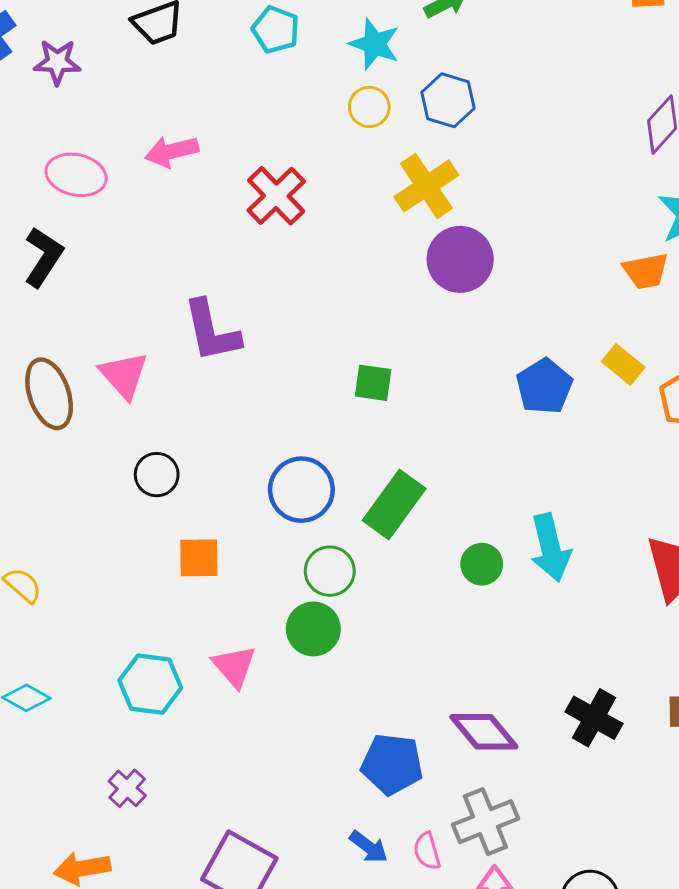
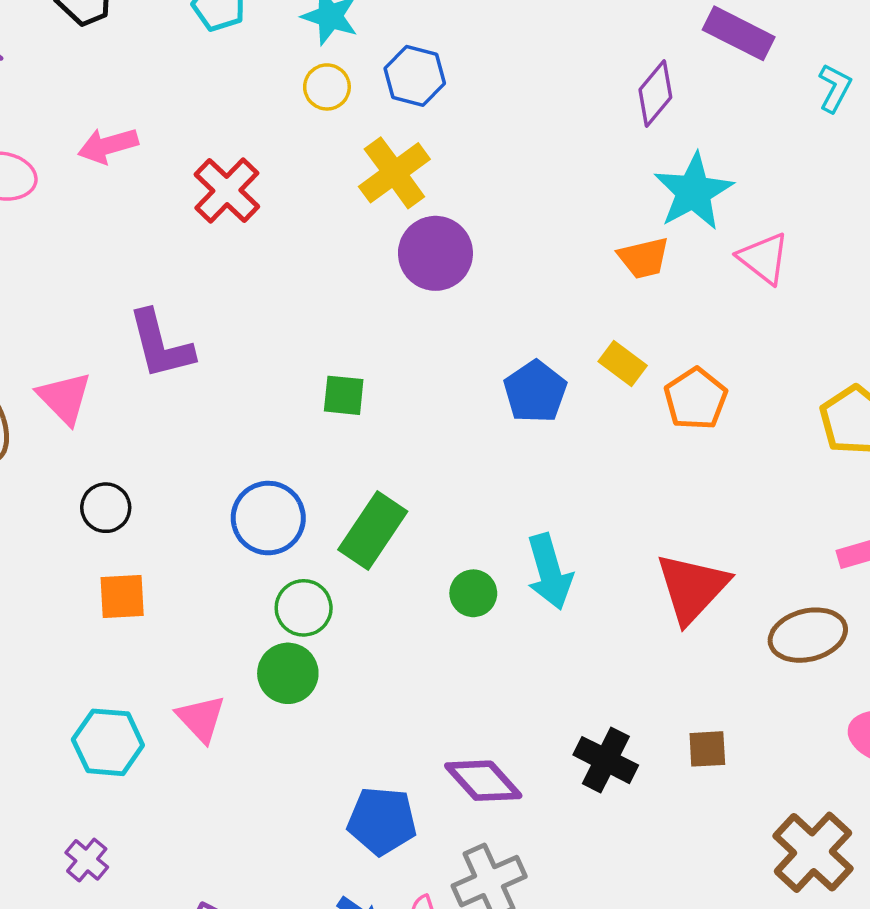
orange square: (199, 558) -> (122, 597), moved

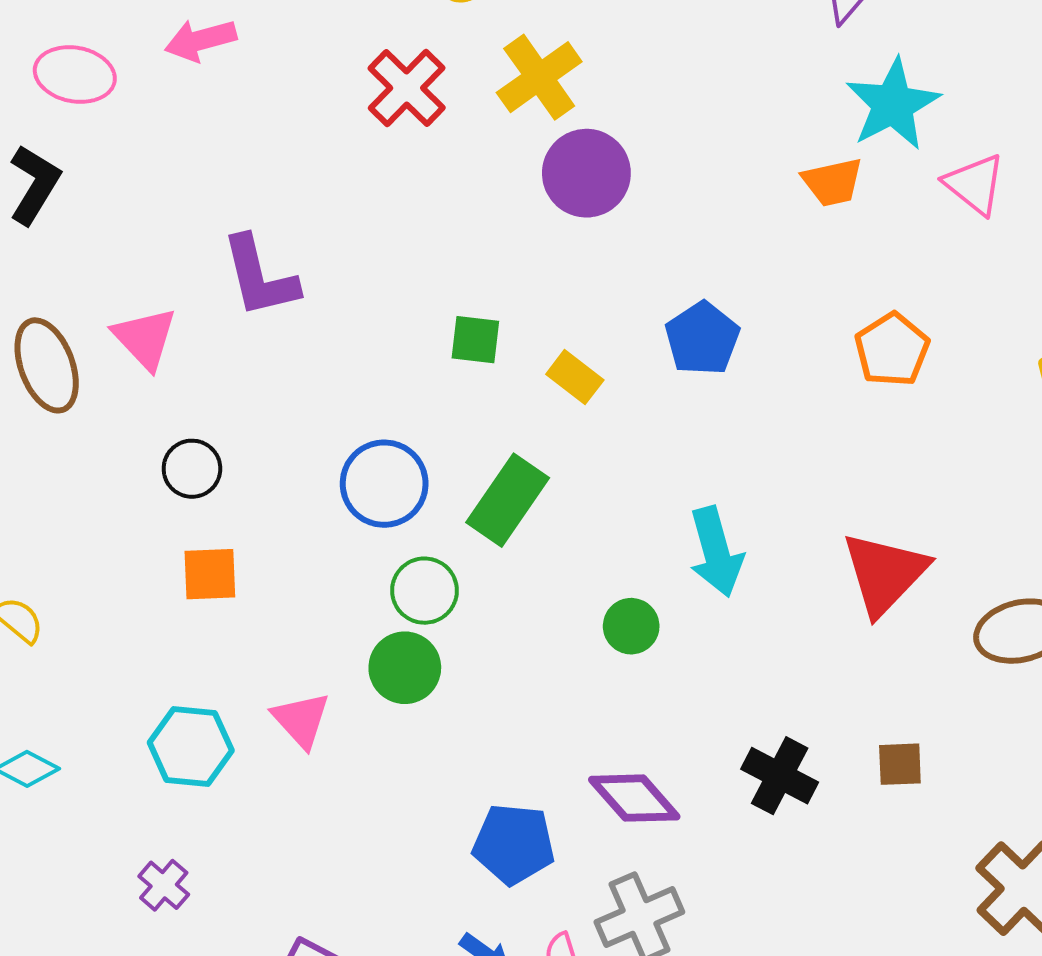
red cross: (227, 191) -> (407, 88), moved
yellow rectangle: (623, 363) -> (575, 377), moved
green circle: (473, 593) -> (631, 626), moved

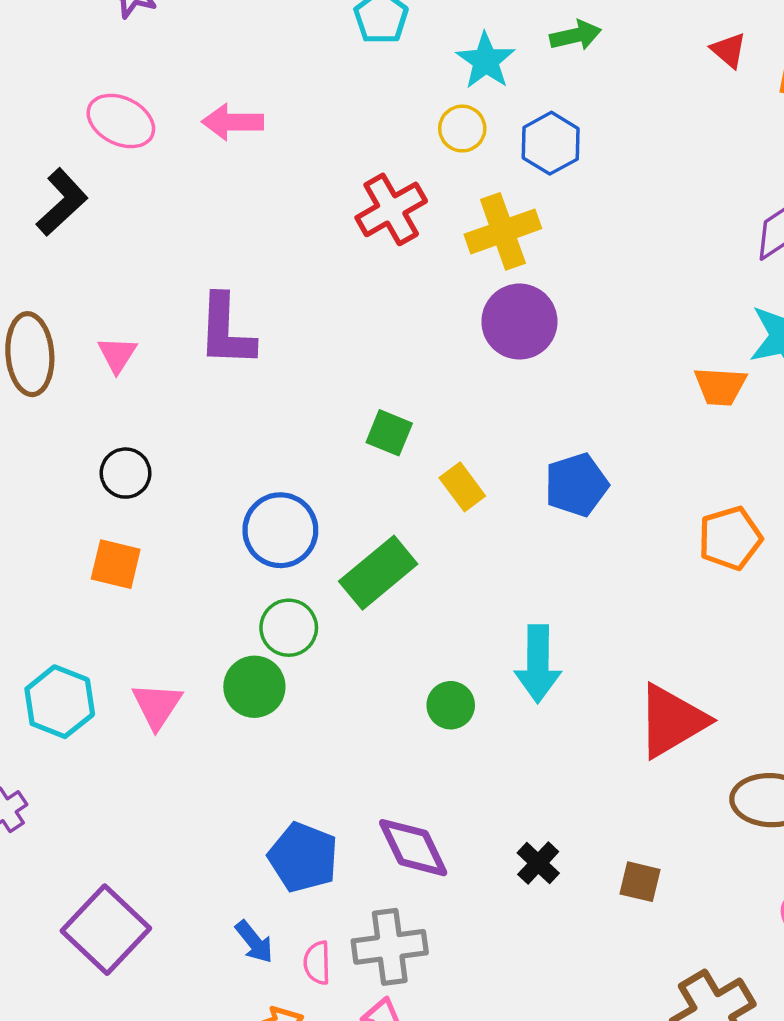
pink triangle: (145, 338) -> (117, 355), size x0.7
black cross: (780, 776) -> (538, 863), size x0.7

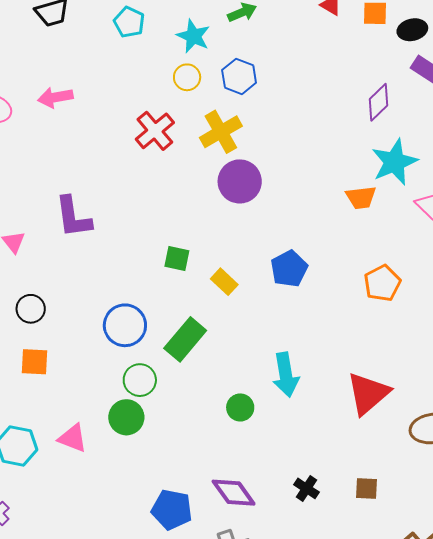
pink triangle: (157, 706) -> (73, 438), turned -32

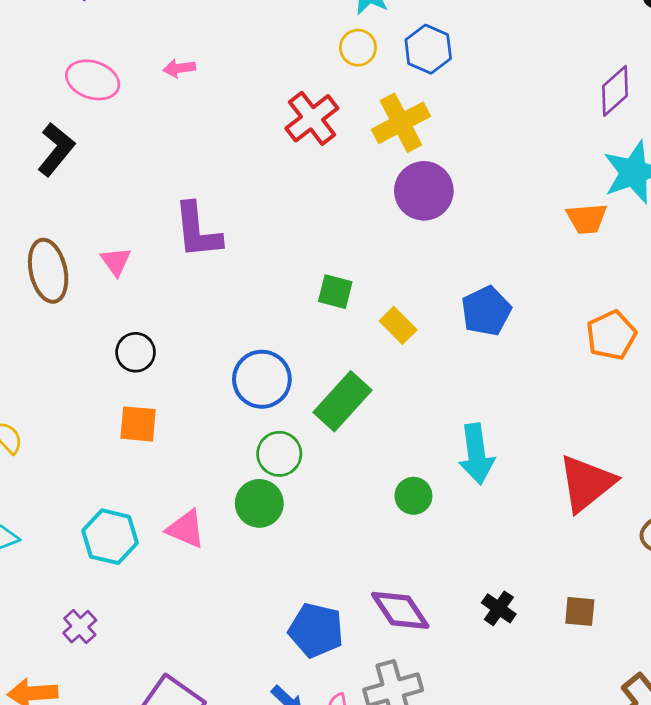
pink arrow: (55, 97) -> (179, 68), size x0.7

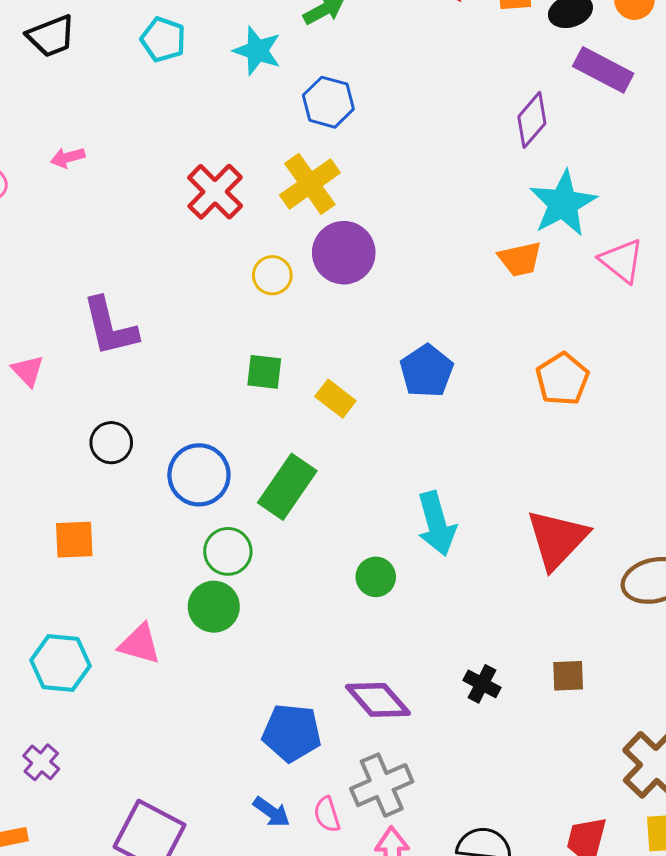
yellow circle: (358, 48) -> (272, 275), moved
black circle: (136, 352) -> (111, 443), moved

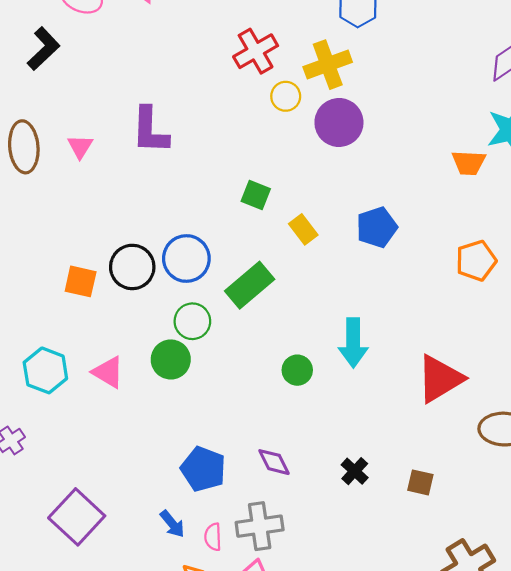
yellow circle: (272, 275) -> (286, 96), moved
black circle: (111, 443) -> (132, 267), moved, size x1.4
purple diamond: (378, 700) -> (274, 462), size x0.7

